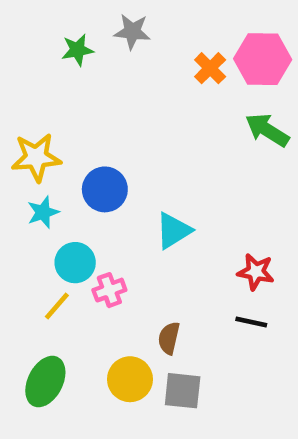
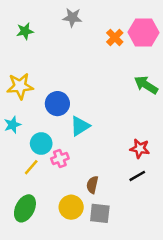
green star: (77, 50) -> (25, 31), moved
green arrow: (267, 130) -> (146, 85), moved
cyan star: (43, 212) -> (12, 125), moved
cyan triangle: (173, 231) -> (80, 126), moved
black line: (251, 322) -> (137, 176), turned -42

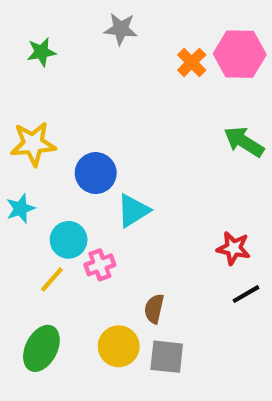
black line: (137, 176) -> (246, 294), moved

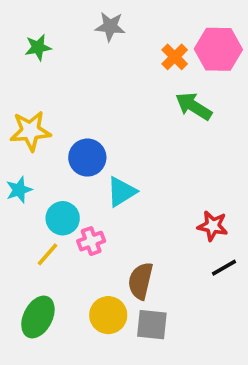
green arrow: (244, 142) -> (194, 106), moved
brown semicircle: (154, 309) -> (140, 281), size x1.4

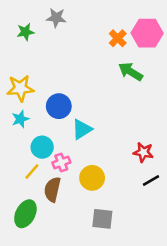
gray star: (110, 27) -> (56, 18), moved
cyan star: (19, 190) -> (20, 119), moved
brown semicircle: (140, 281) -> (52, 189), moved
yellow circle: (108, 315) -> (92, 178), moved

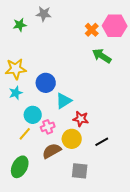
red star: (143, 152) -> (81, 119), moved
black line: (151, 180) -> (102, 142), moved
brown semicircle: (52, 189) -> (52, 151), moved, turned 48

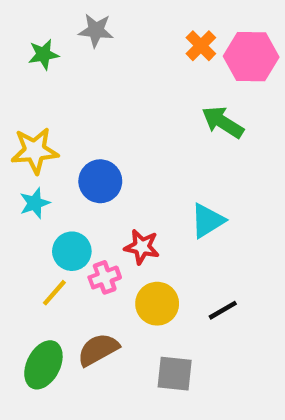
orange cross: (92, 30) -> (201, 46), moved
cyan triangle: (64, 101) -> (207, 221), moved
red star: (81, 119) -> (142, 247), moved
brown semicircle: (52, 151) -> (98, 350), moved

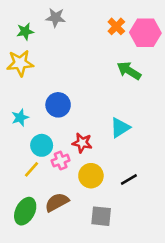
yellow star: (35, 151) -> (20, 63), moved

